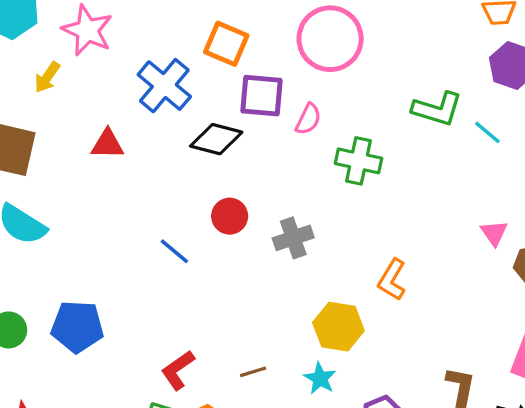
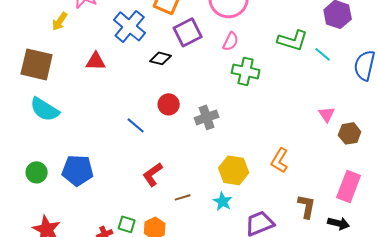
purple square: (261, 96) -> (188, 32), turned -32
pink semicircle: (308, 119) -> (231, 41), moved
black diamond: (216, 139) -> (161, 58), size x0.7
orange L-shape: (392, 280) -> (280, 160), moved
red L-shape: (178, 370) -> (153, 174), moved

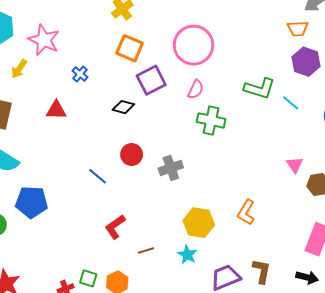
blue cross: (130, 26) -> (80, 74), moved, size x0.5
blue pentagon: (78, 170) -> (31, 202), moved
brown L-shape: (307, 206) -> (262, 271), moved

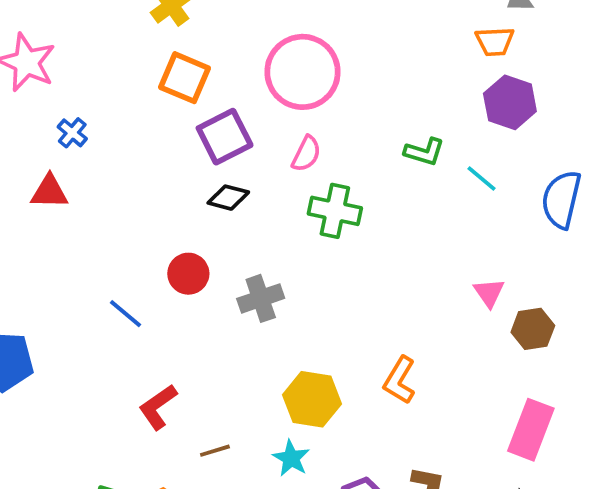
blue cross: (80, 74) -> (72, 133), moved
green L-shape: (260, 88) -> (424, 152), size x0.7
black diamond: (123, 107) -> (228, 198), moved

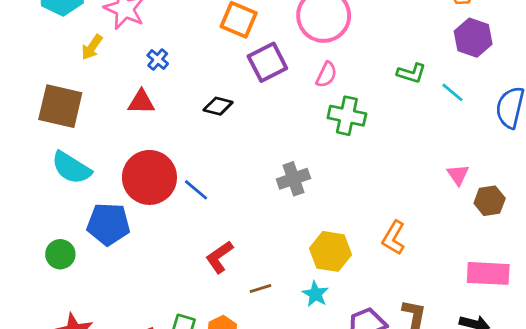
black diamond: (228, 198) -> (218, 106), moved
red circle: (188, 274) -> (149, 177), moved, size x1.8
pink rectangle: (531, 430) -> (488, 273), turned 72

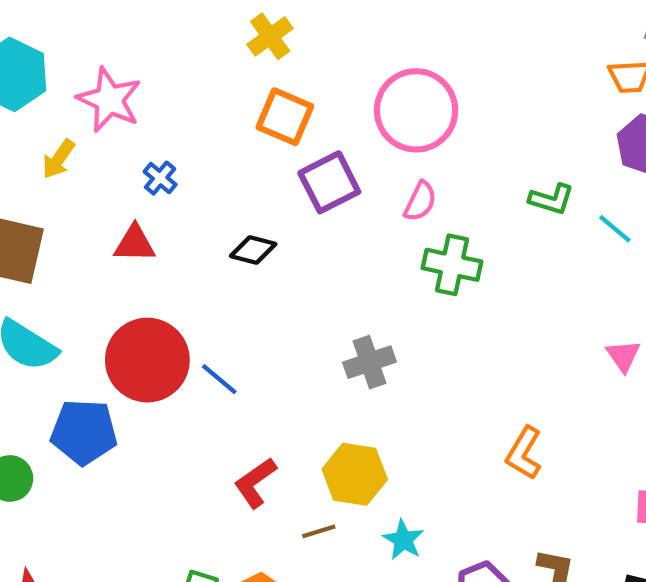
yellow hexagon: (330, 251) -> (355, 474), moved

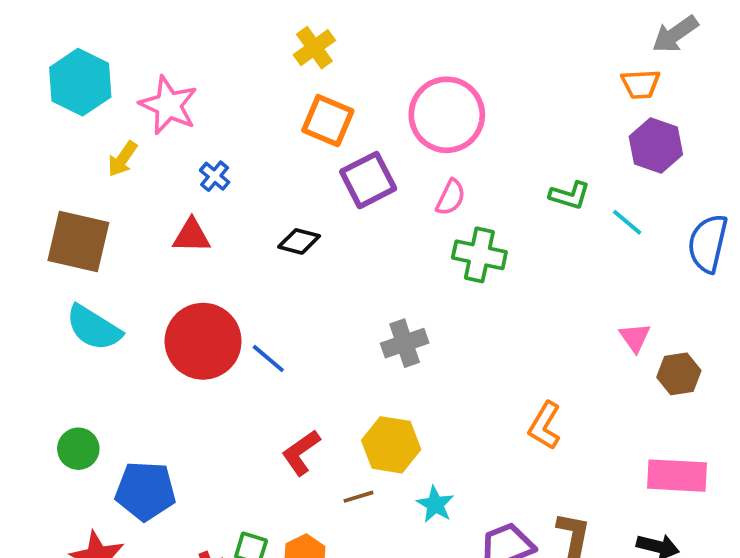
blue pentagon: (84, 432) -> (145, 491), moved

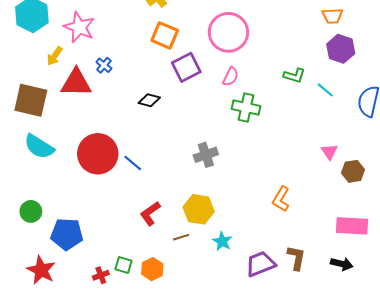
red triangle: (192, 236) -> (76, 83), moved, size x1.5

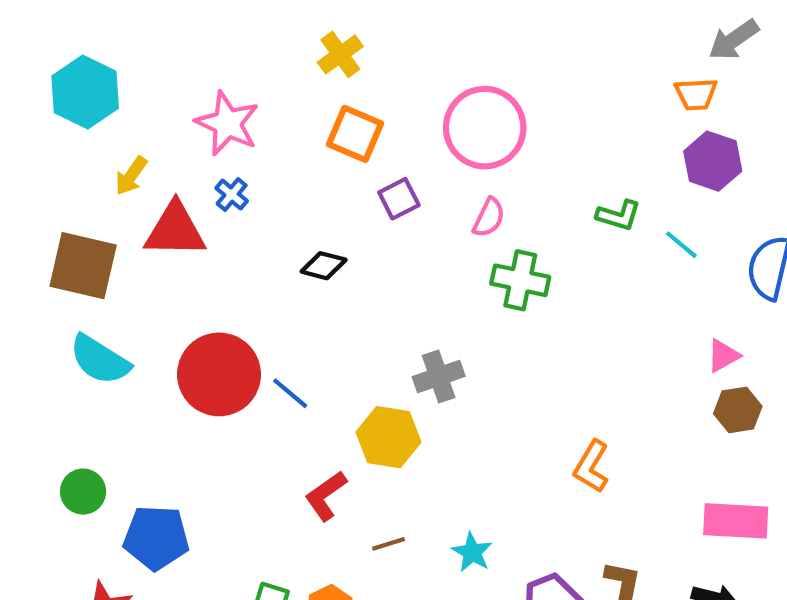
pink star: (79, 27) -> (227, 123), moved
purple square: (186, 67) -> (399, 199), size x0.7
pink triangle: (329, 152) -> (723, 356), moved, turned 36
yellow hexagon: (199, 209) -> (388, 437), moved

